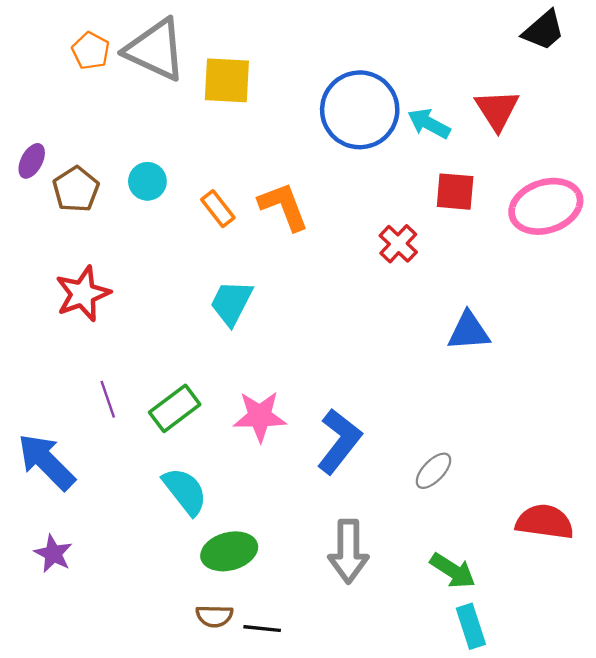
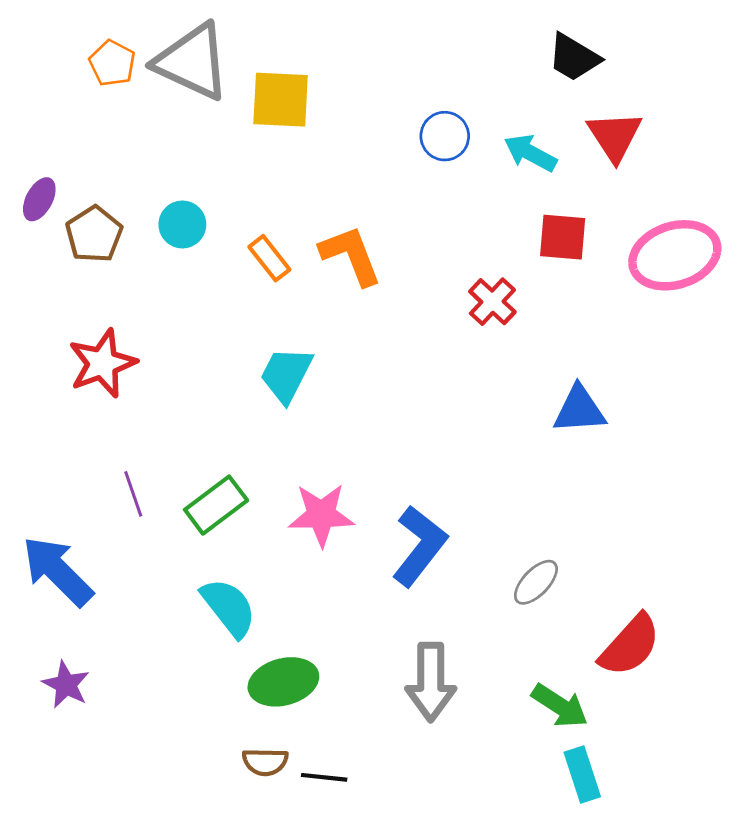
black trapezoid: (544, 30) -> (574, 58), moved, turned 72
blue circle: (360, 110) -> (445, 136), size x0.5
red semicircle: (545, 522) -> (630, 645), moved, turned 124

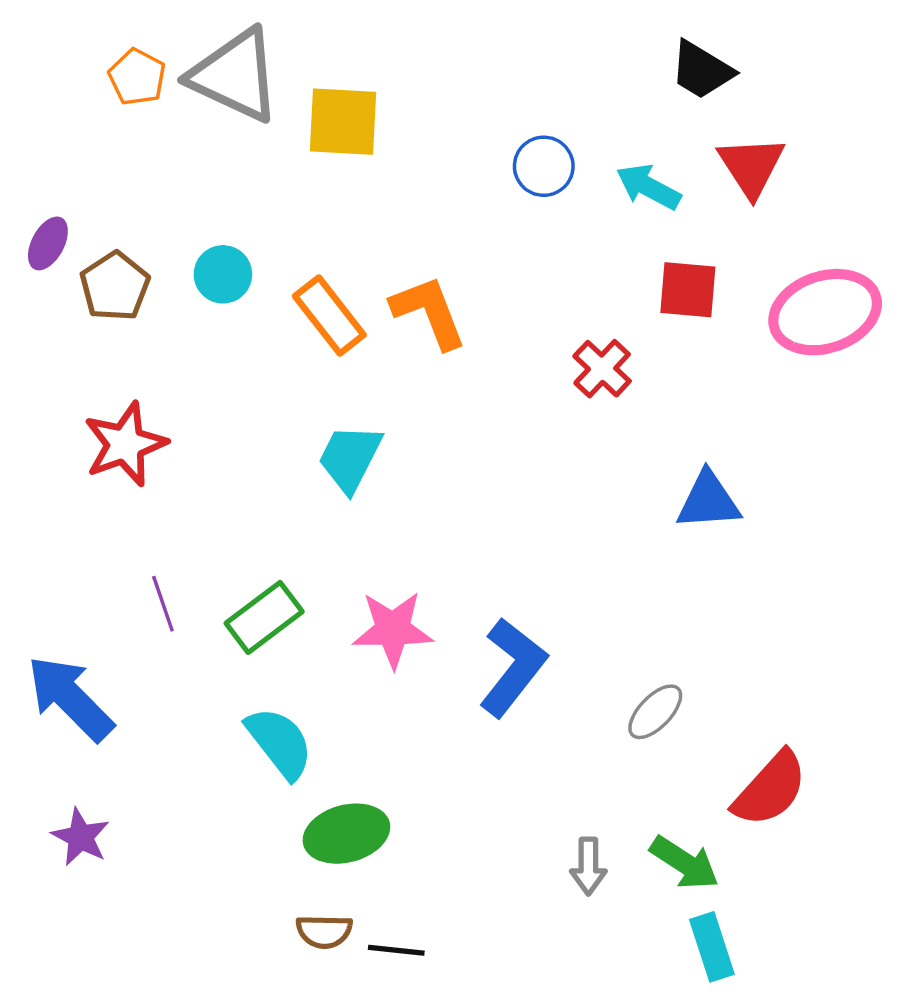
orange rectangle: (269, 258) -> (329, 315), size x1.4
gray arrow: (431, 682) -> (588, 866), moved, size x0.6

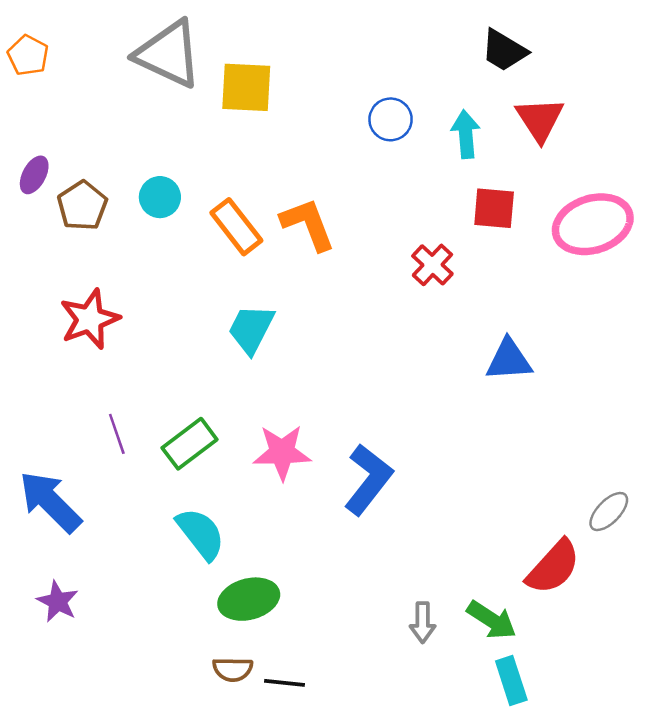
orange pentagon: (137, 77) -> (28, 55), moved
cyan arrow: (648, 187) -> (466, 134), turned 57
gray ellipse: (655, 712) -> (609, 512), moved

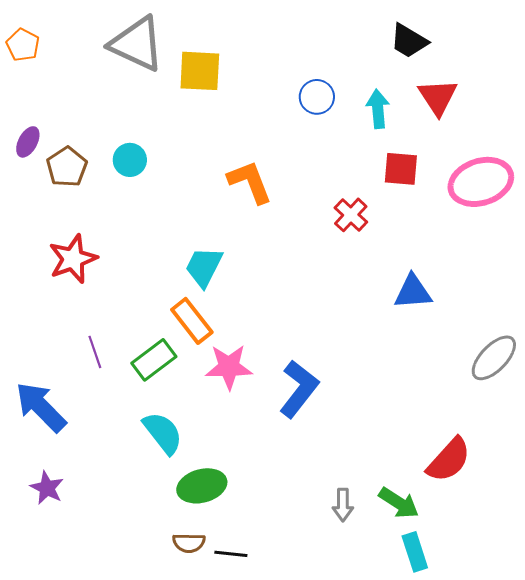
orange rectangle: (236, 227) -> (192, 321), moved
gray ellipse: (609, 512) -> (494, 358), moved, size x1.4

